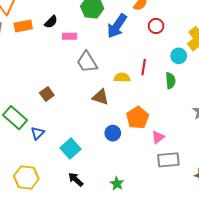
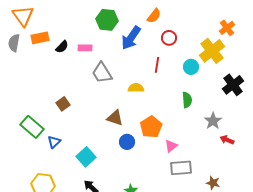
black semicircle: (51, 22) -> (62, 47), moved
red line: (144, 67) -> (157, 65), moved
green semicircle: (170, 81) -> (187, 100), moved
brown triangle: (100, 97) -> (115, 118), moved

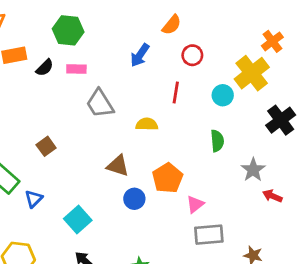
green hexagon: (107, 20) -> (68, 30), moved
blue arrow: (131, 38) -> (140, 55), size x0.7

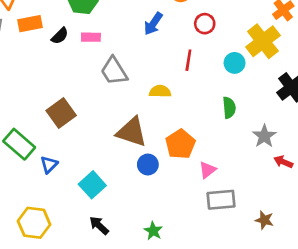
brown square: (46, 146) -> (61, 113), size x1.5
brown triangle: (118, 166) -> (132, 132), size x1.4

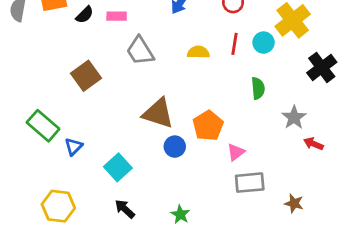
red line: (188, 60) -> (234, 44), moved
yellow semicircle: (160, 91) -> (198, 52), moved
brown square: (61, 113) -> (86, 76), moved

